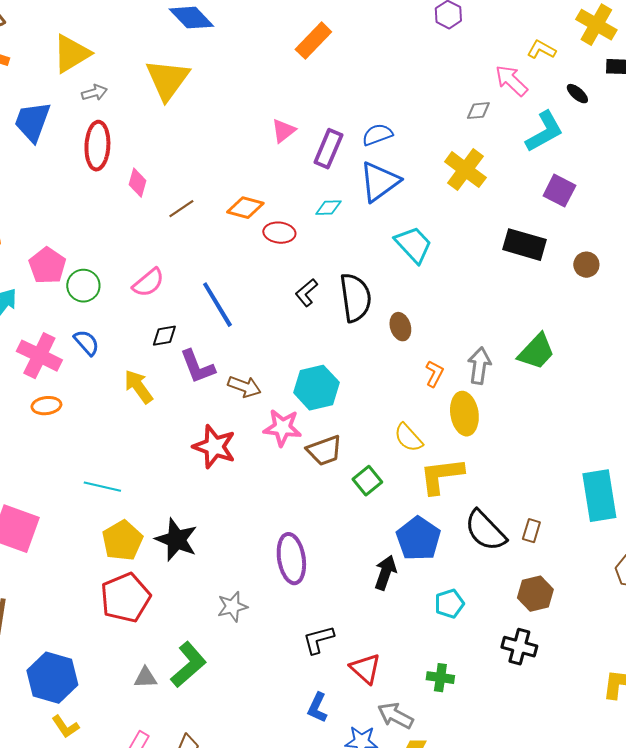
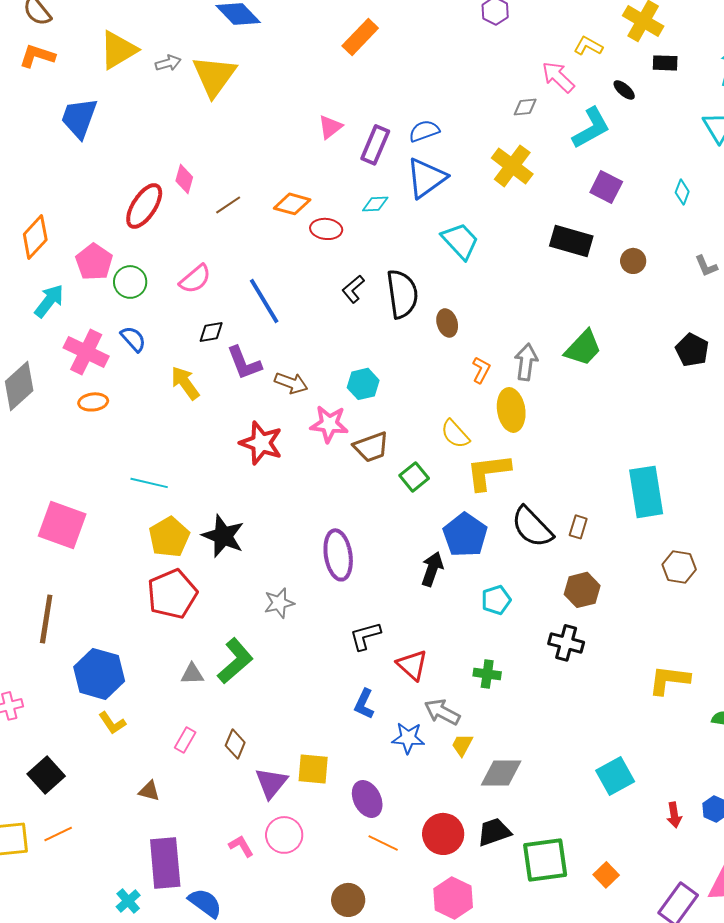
gray arrow: (94, 93) -> (168, 63), moved
red ellipse: (97, 146) -> (144, 206), moved, turned 30
cyan hexagon: (316, 388) -> (363, 384), size x0.7

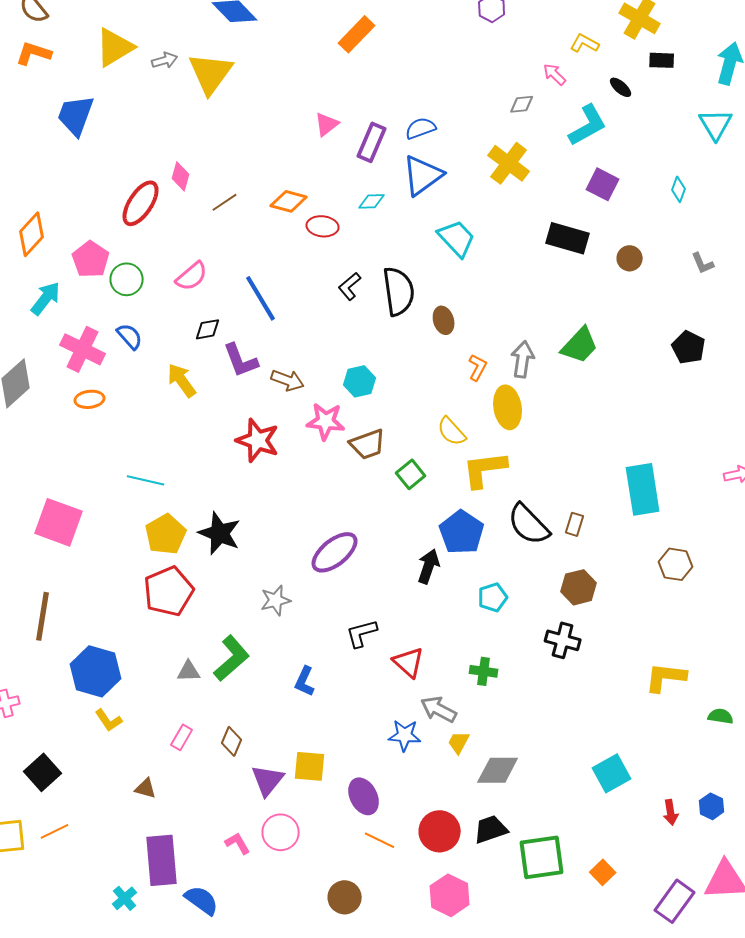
pink arrow: (558, 77) -> (555, 74), size x0.7
purple ellipse: (338, 555) -> (335, 552), turned 60
blue L-shape: (364, 704) -> (305, 681), moved

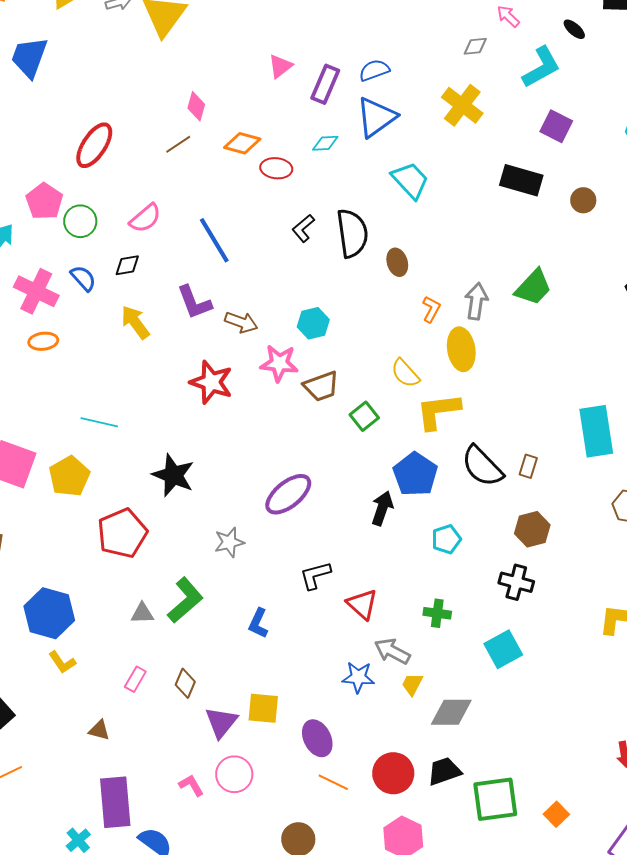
pink diamond: (181, 176) -> (196, 106), moved
black diamond: (208, 329) -> (127, 265), moved
yellow pentagon: (166, 534) -> (69, 476), moved
cyan square: (612, 773) -> (503, 649), moved

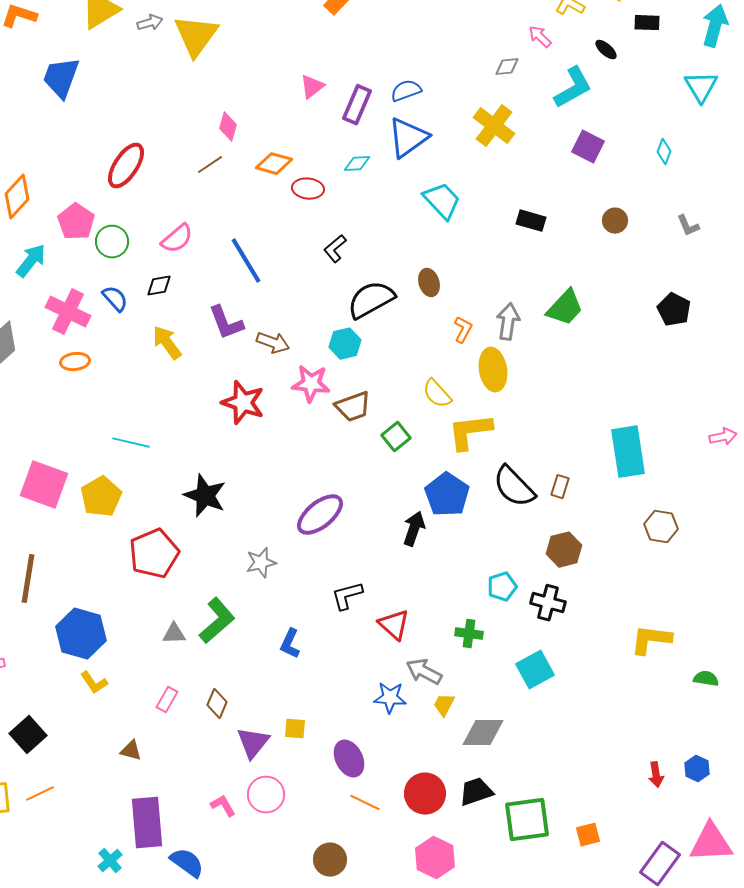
black rectangle: (521, 180) -> (531, 221), moved, size x0.7
black semicircle: (352, 233) -> (371, 300), moved, turned -111
cyan pentagon: (446, 539) -> (502, 587), moved
yellow square: (263, 708) -> (295, 729), size x0.7
orange square: (556, 814) -> (588, 835), turned 30

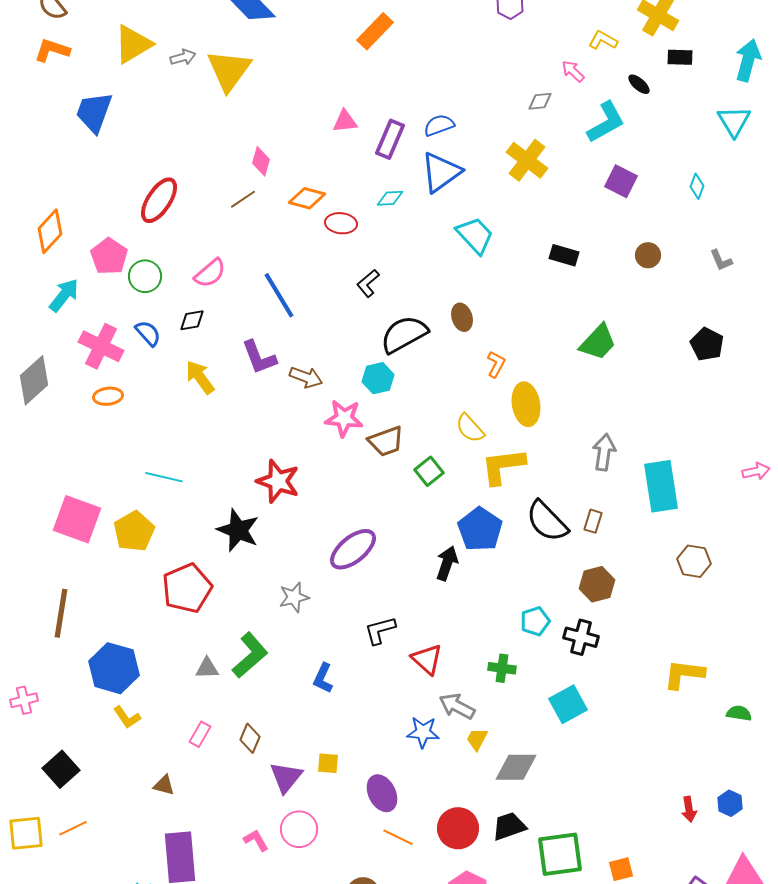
pink triangle: (312, 87) -> (345, 121), turned 32
gray arrow: (508, 322) -> (604, 452), moved
red star: (243, 403) -> (278, 481), moved

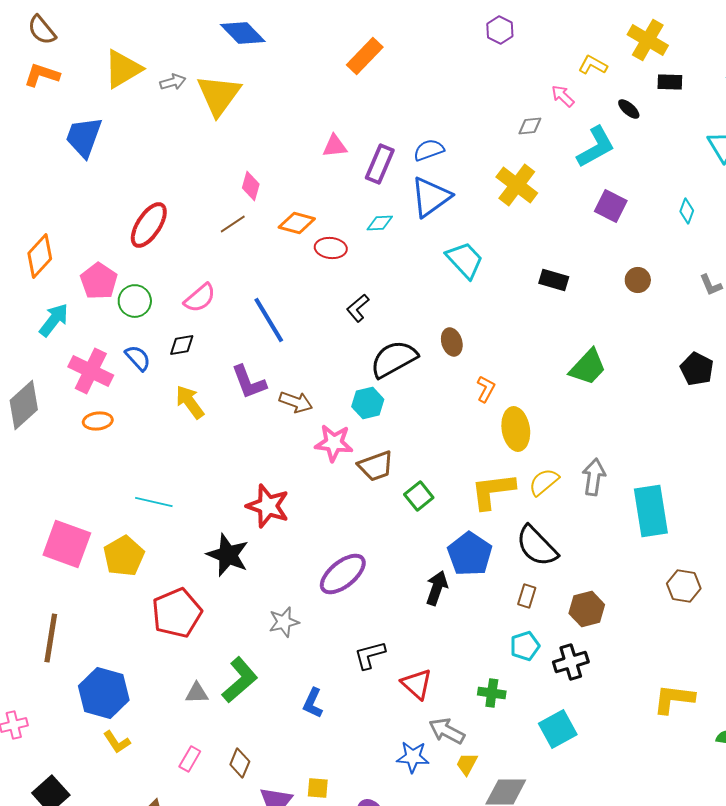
yellow semicircle: (470, 428) -> (544, 482), moved, turned 92
brown rectangle: (593, 521) -> (527, 596), moved
black cross: (581, 637) -> (571, 662), turned -32

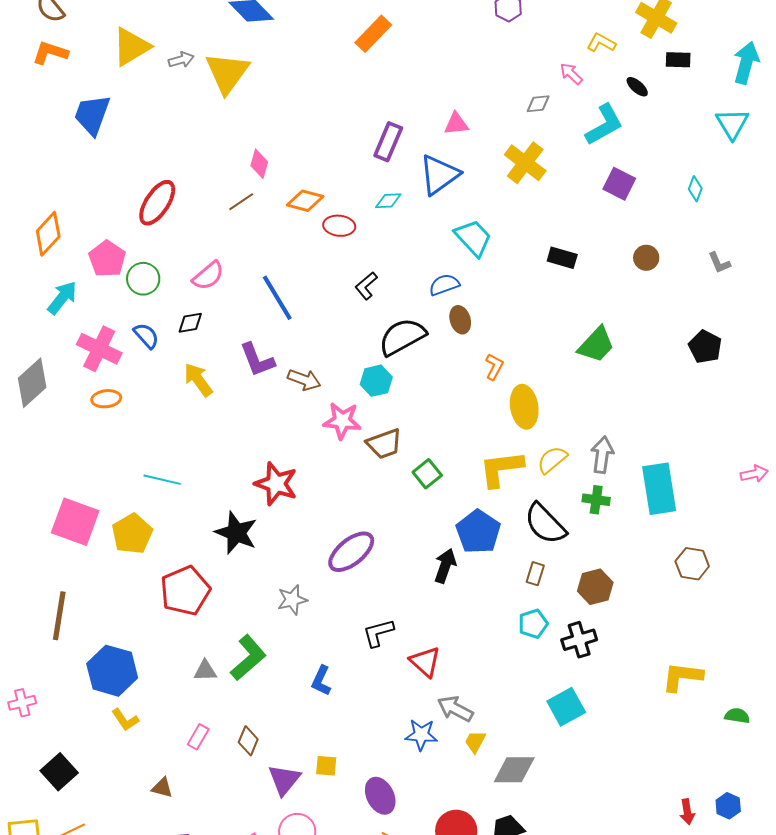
pink triangle: (335, 146) -> (456, 124), moved
blue semicircle: (429, 150) -> (444, 285), moved
green cross: (492, 693) -> (596, 500), moved

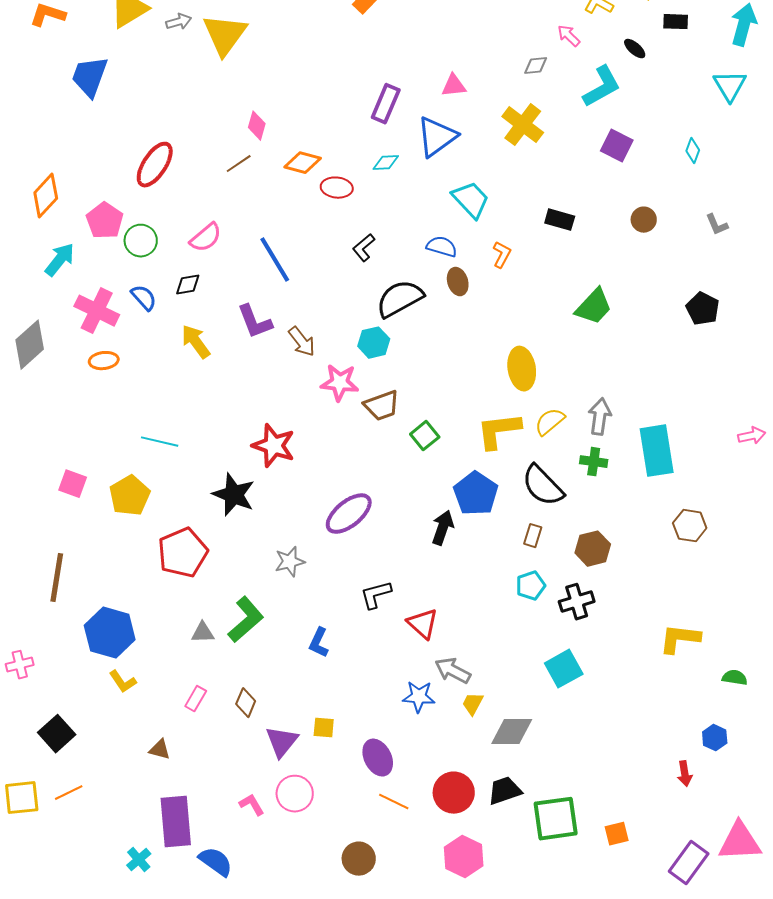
blue semicircle: (444, 285) -> (442, 247), turned 36
orange L-shape: (494, 367) -> (502, 255), moved
brown arrow: (304, 380) -> (302, 342), turned 32
pink square: (75, 522) -> (73, 484), size x0.6
blue hexagon: (728, 806) -> (715, 738), moved

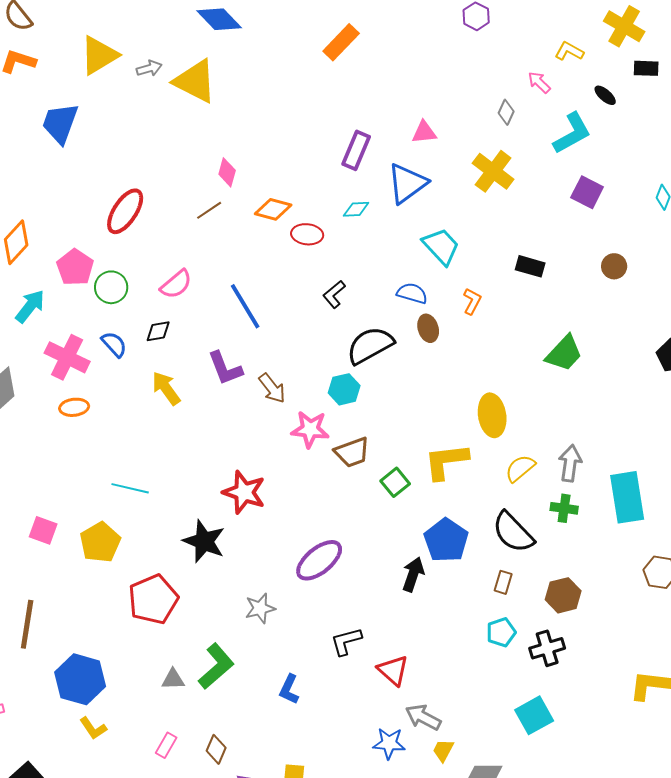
yellow triangle: (225, 35) -> (195, 81), turned -39
gray diamond: (536, 66) -> (506, 112), turned -60
yellow L-shape: (499, 431) -> (446, 461), moved

